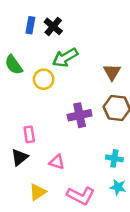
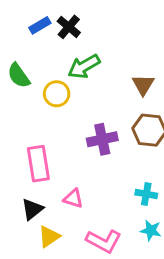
blue rectangle: (30, 25) -> (40, 25), turned 49
pink rectangle: (29, 134) -> (38, 164), size x1.6
black triangle: (20, 157) -> (32, 209), moved

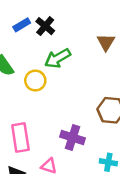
brown triangle: (143, 85) -> (106, 42), moved
purple cross: (102, 139) -> (72, 137), moved, turned 30

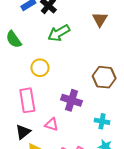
yellow circle: (35, 81) -> (40, 68), moved

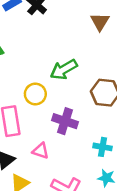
green arrow: (59, 33) -> (64, 69), moved
yellow circle: (40, 68) -> (35, 94), moved

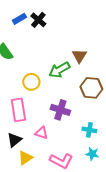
brown triangle: (100, 22) -> (79, 56), moved
yellow circle: (35, 94) -> (31, 82), moved

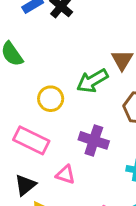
pink rectangle: (18, 110) -> (31, 140), turned -55

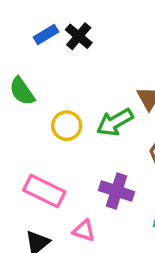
yellow circle: (51, 99) -> (67, 126), moved

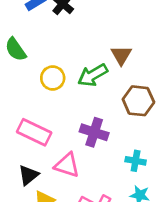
pink triangle: (84, 231) -> (67, 165), size x1.4

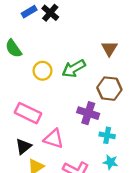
brown triangle: (121, 55) -> (109, 48), moved
purple cross: (94, 132) -> (88, 113), moved

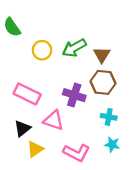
brown triangle: (109, 48) -> (102, 55), moved
brown hexagon: (109, 89) -> (103, 82), moved
purple cross: (88, 113) -> (74, 95), moved

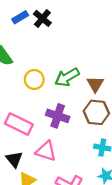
purple cross: (74, 95) -> (58, 116), moved
black triangle: (22, 128) -> (14, 159), turned -30

